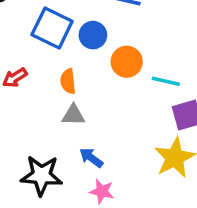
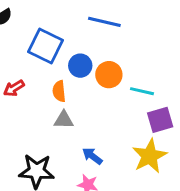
blue circle: (93, 35) -> (80, 66), moved
blue arrow: (91, 158) -> (92, 156), moved

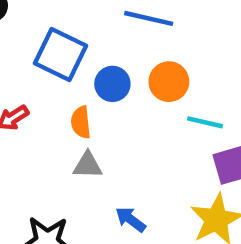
orange circle: (109, 75) -> (169, 82), moved

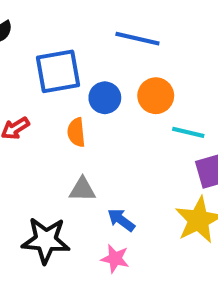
blue square: (60, 55) -> (58, 71), turned -36
gray triangle: (88, 165) -> (82, 189), moved

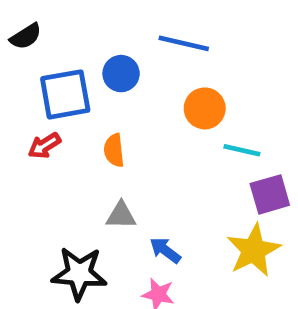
blue square: (58, 71) -> (65, 94), moved
blue circle: (105, 98) -> (121, 74), moved

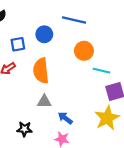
blue square: (65, 94) -> (18, 44), size x0.6
orange semicircle: (114, 150) -> (41, 71), size x1.6
black star: (79, 273) -> (24, 129), size x0.6

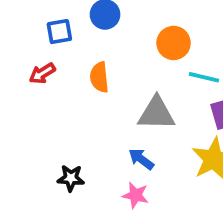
orange semicircle: (41, 71) -> (99, 77), size x0.7
gray triangle: (44, 101) -> (156, 113), moved, size x1.5

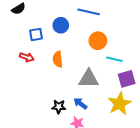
red arrow: (42, 73) -> (27, 57), turned -128
black star: (71, 178) -> (59, 107), moved

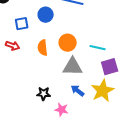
orange circle: (98, 41) -> (68, 43), moved
blue arrow: (80, 104) -> (78, 91), moved

